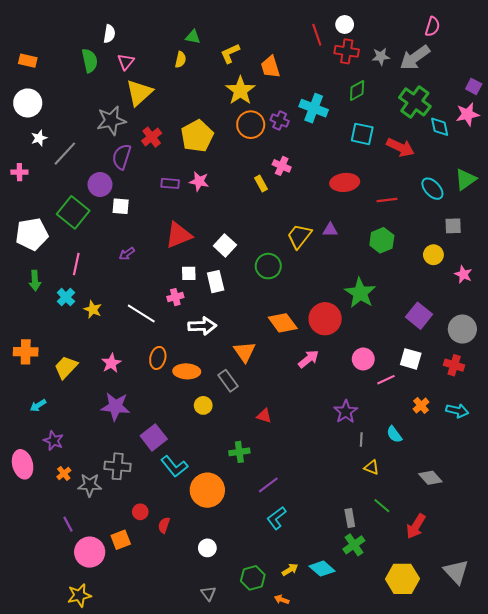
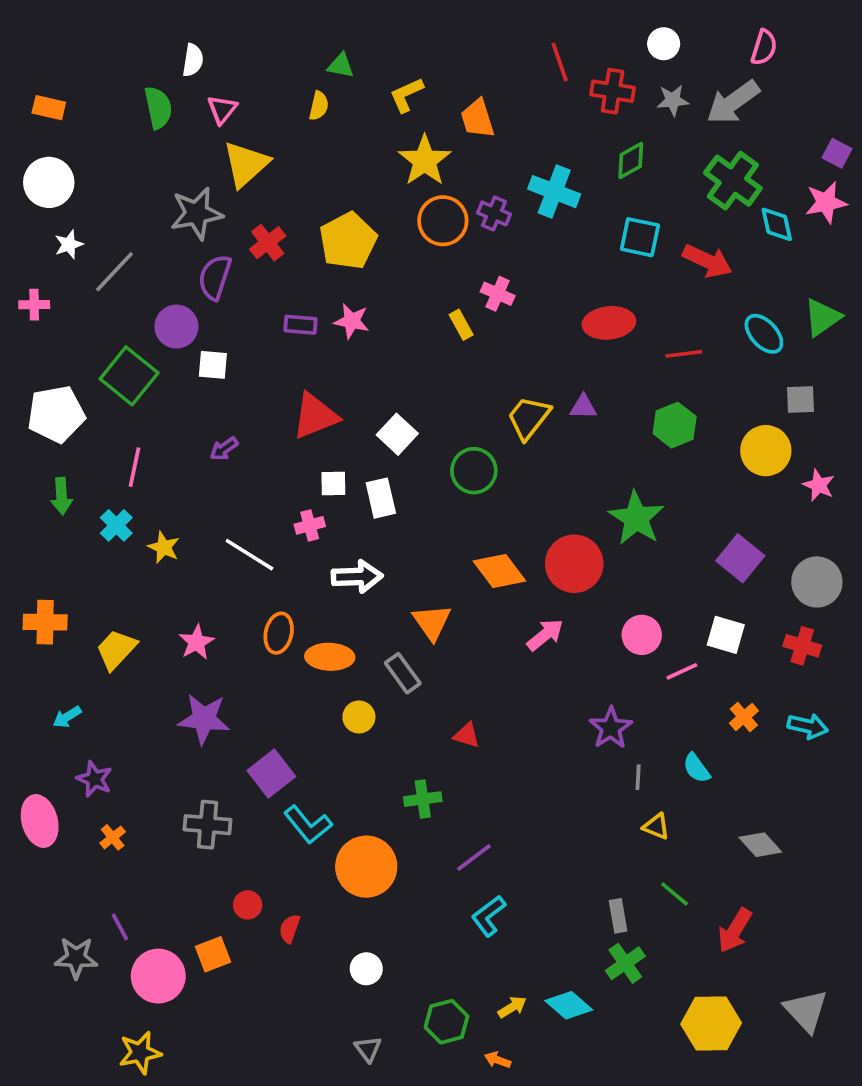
white circle: (345, 24) -> (664, 44), moved
yellow circle: (433, 255) -> (766, 451), size x1.4
gray star: (90, 485) -> (76, 958), moved

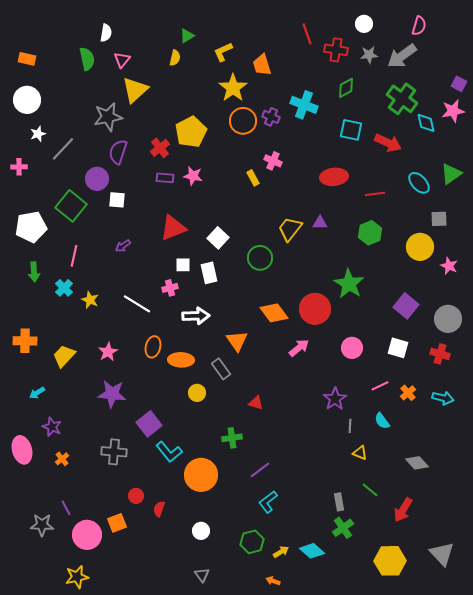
green triangle: (341, 66) -> (187, 36), turned -42
red cross: (268, 243) -> (160, 148), moved
pink line: (682, 671) -> (380, 386), moved
green hexagon: (447, 1022) -> (252, 542), moved

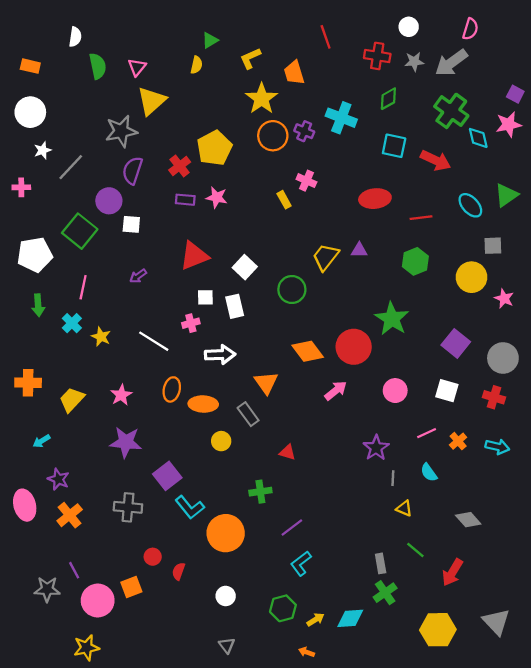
white semicircle: (106, 33) -> (75, 37), moved
red line: (307, 34) -> (326, 37), moved
orange cross: (62, 459) -> (70, 515), size x1.6
cyan diamond: (312, 551) -> (350, 618), turned -45

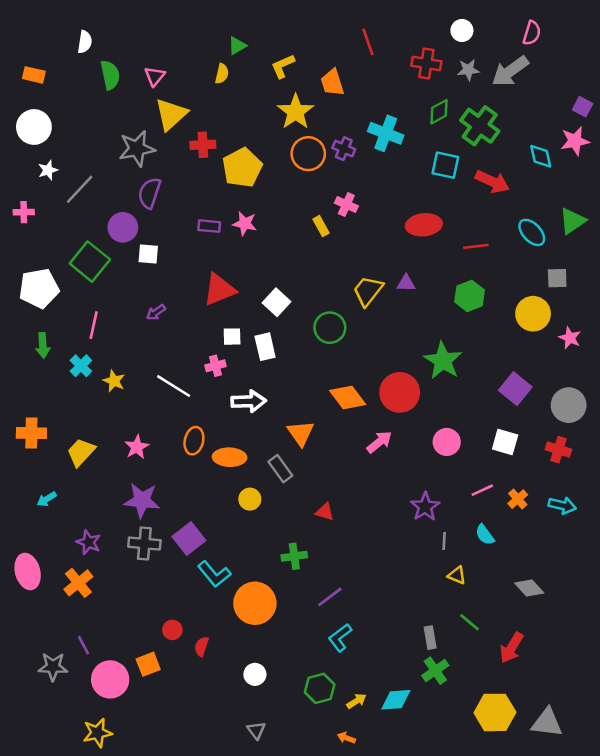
green cross: (451, 111) -> (480, 126), moved
red cross: (180, 166) -> (203, 145), moved, turned 35
purple star: (58, 479) -> (89, 542), moved
gray cross: (128, 507) -> (144, 544), moved
gray triangle: (496, 622) -> (547, 723), moved, turned -40

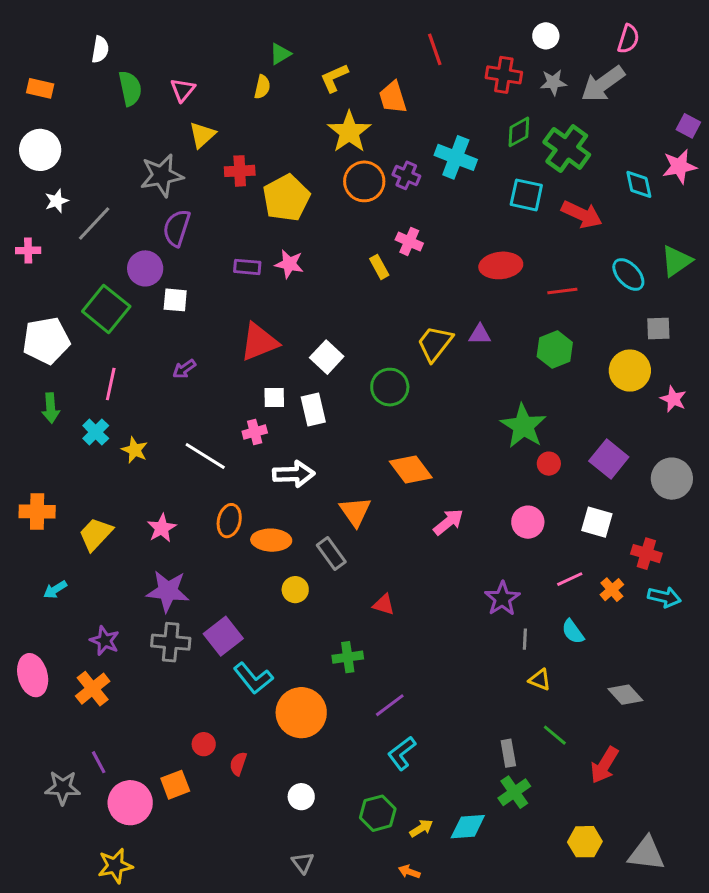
yellow triangle: (171, 114) -> (202, 135), size x0.7
red circle: (400, 392) -> (549, 464), moved, size x0.5
red cross: (558, 450) -> (646, 554), moved
yellow hexagon: (495, 712) -> (585, 842), size x0.7

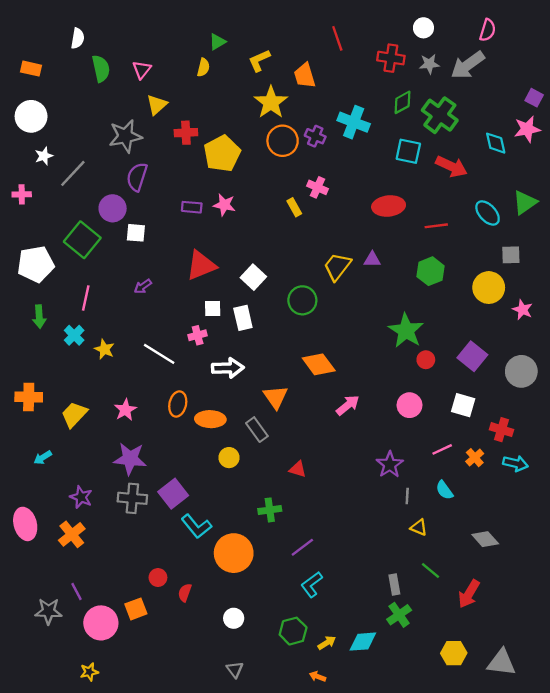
yellow star: (115, 866) -> (89, 672), size x0.7

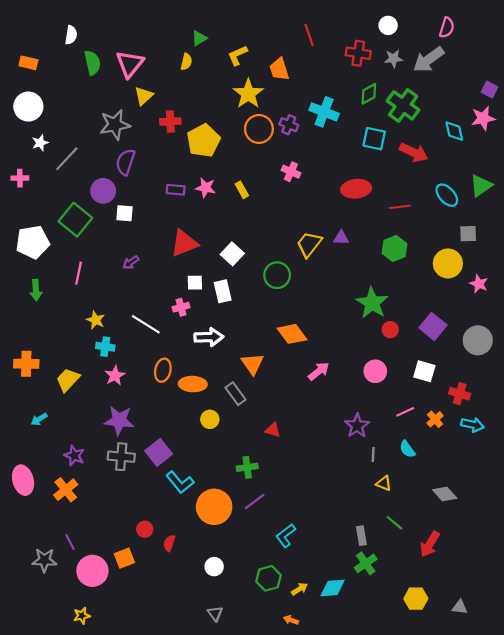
pink triangle: (142, 70) -> (130, 64), size x1.6
yellow rectangle: (294, 207) -> (242, 190), moved
cyan cross: (74, 335) -> (105, 347), moved, turned -36
purple line: (302, 547) -> (255, 501), moved
gray triangle: (502, 663) -> (460, 607), size x0.6

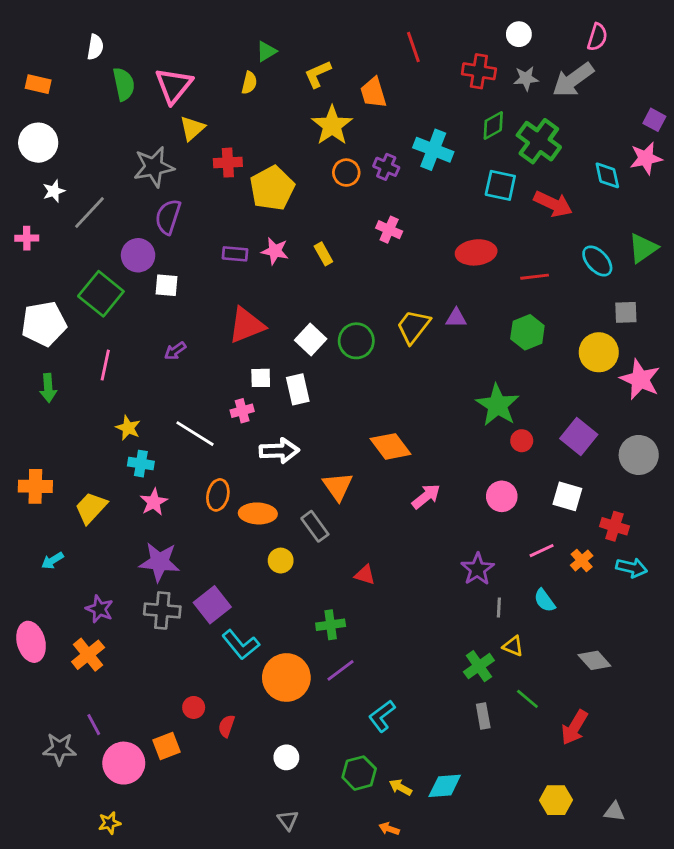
orange circle: (259, 129) -> (346, 173), size x0.7
green circle: (277, 275) -> (356, 341), moved
pink star: (479, 284) -> (640, 379), size x1.6
green cross: (366, 563) -> (479, 666), moved
yellow arrow: (299, 589) -> (400, 787), turned -119

